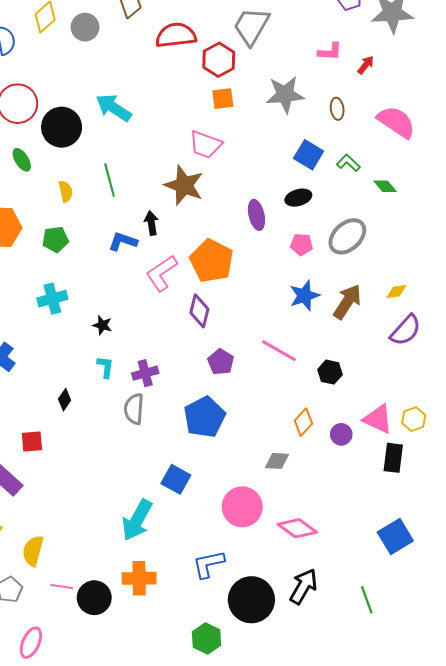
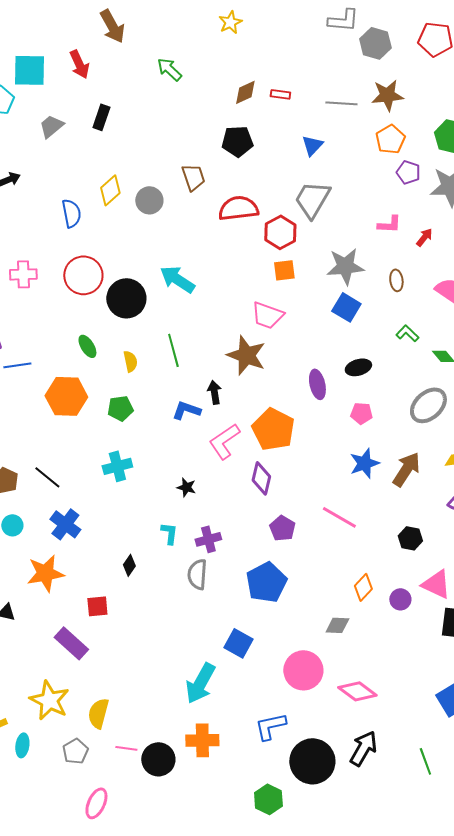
blue square: (309, 155) -> (346, 307), moved
green ellipse: (22, 160) -> (87, 346), moved
gray ellipse: (347, 236) -> (428, 405), moved
black star: (102, 325) -> (186, 487), moved
black hexagon: (330, 372) -> (410, 538), moved

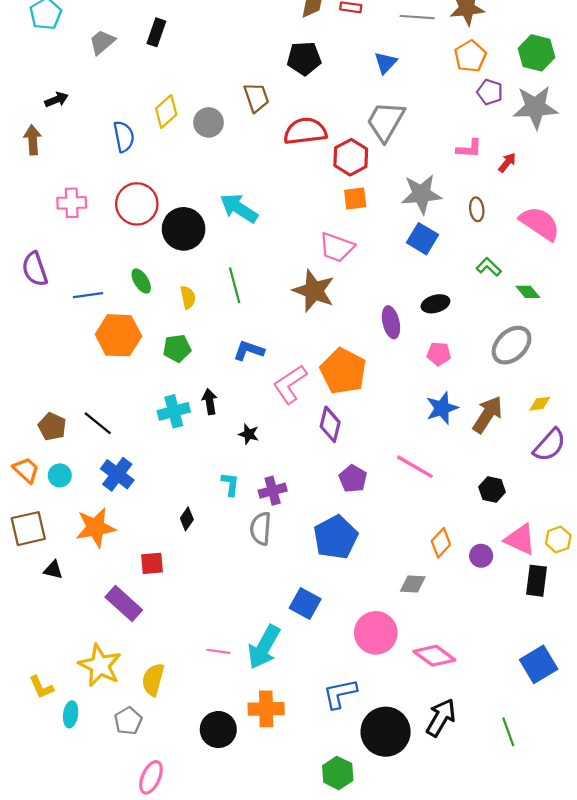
blue line: (17, 365) -> (88, 295), moved
black arrow: (214, 392) -> (210, 402), moved
pink line: (126, 748) -> (218, 651), moved

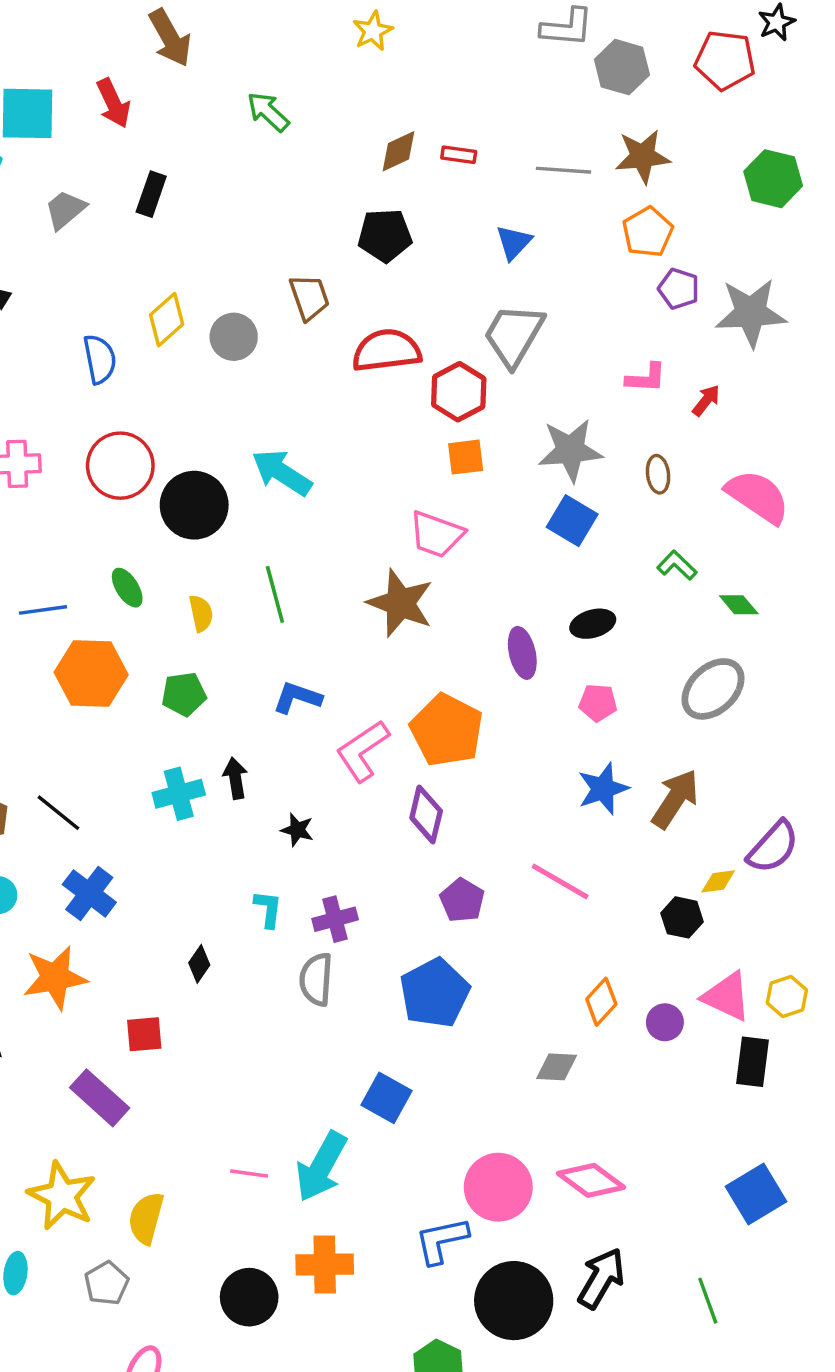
green hexagon: (536, 53) -> (773, 179), moved
yellow diamond: (540, 404) -> (718, 881), moved
pink circle: (376, 633) -> (498, 1187), moved

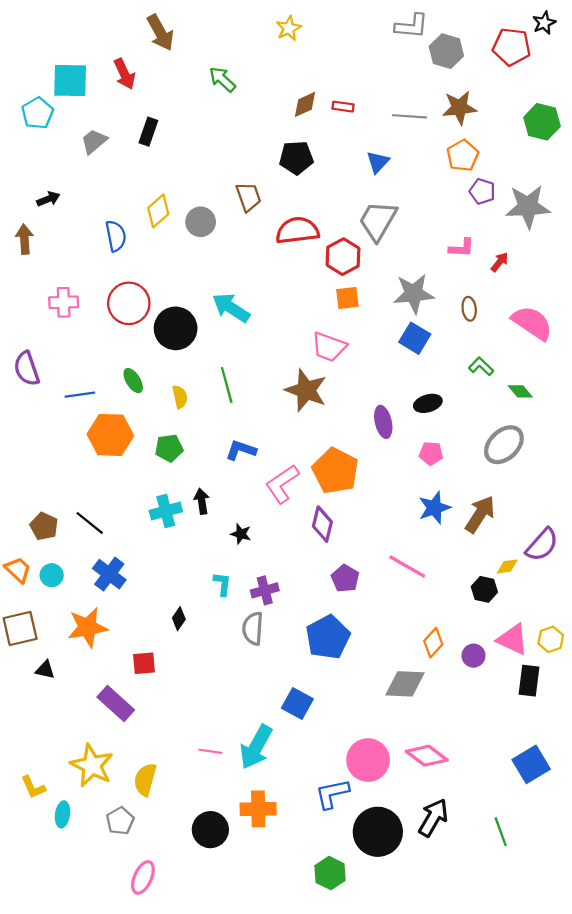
gray diamond: (557, 1067) -> (405, 684), size x1.5

